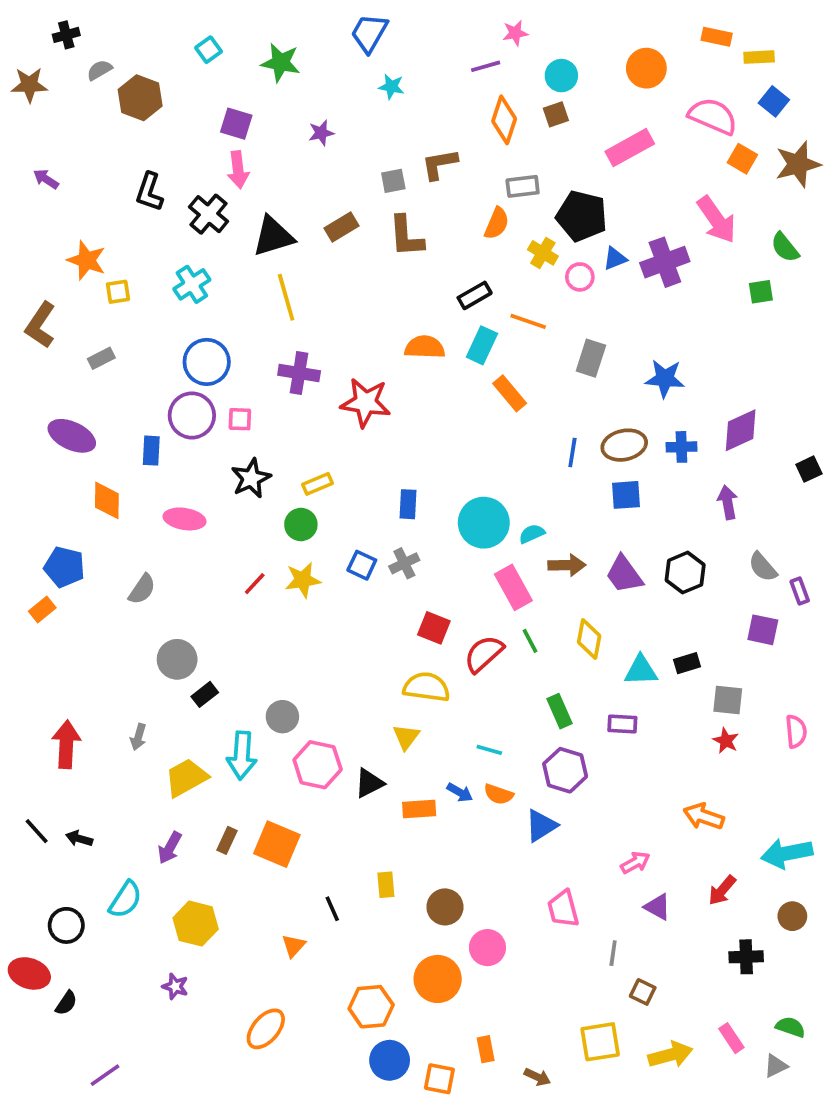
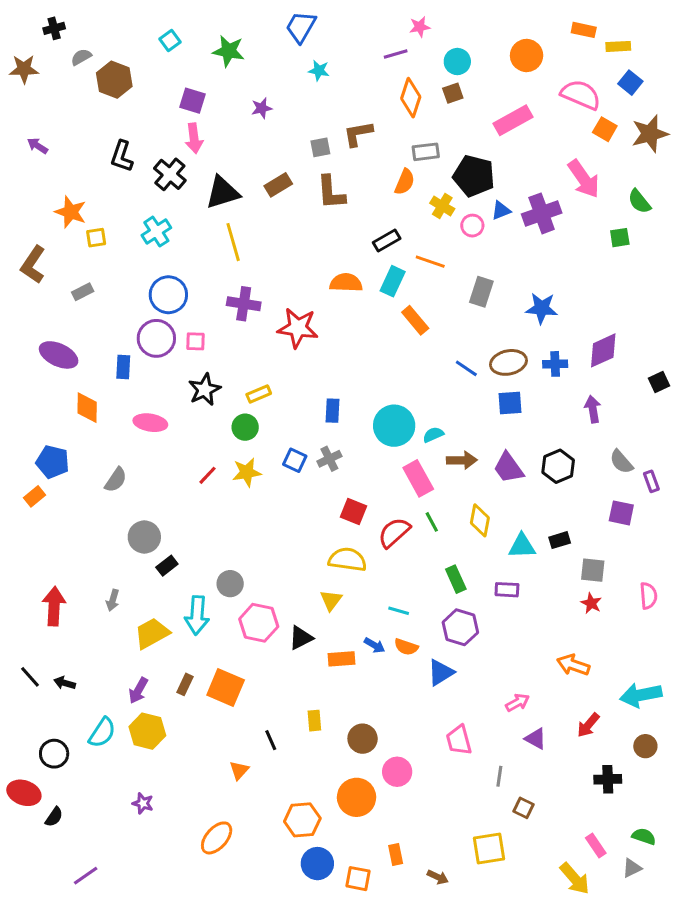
blue line: (572, 452) -> (466, 368), turned -65
yellow hexagon: (196, 924) -> (147, 731), moved
yellow arrow: (670, 1055) -> (575, 879), moved, turned 64

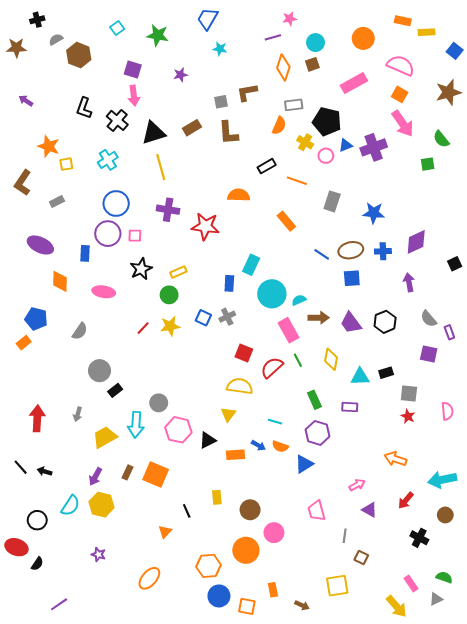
blue square: (630, 83) -> (455, 51), moved
orange square: (605, 129) -> (400, 94), moved
cyan rectangle: (393, 281) -> (251, 265), moved
black cross: (608, 779) -> (419, 538), turned 30

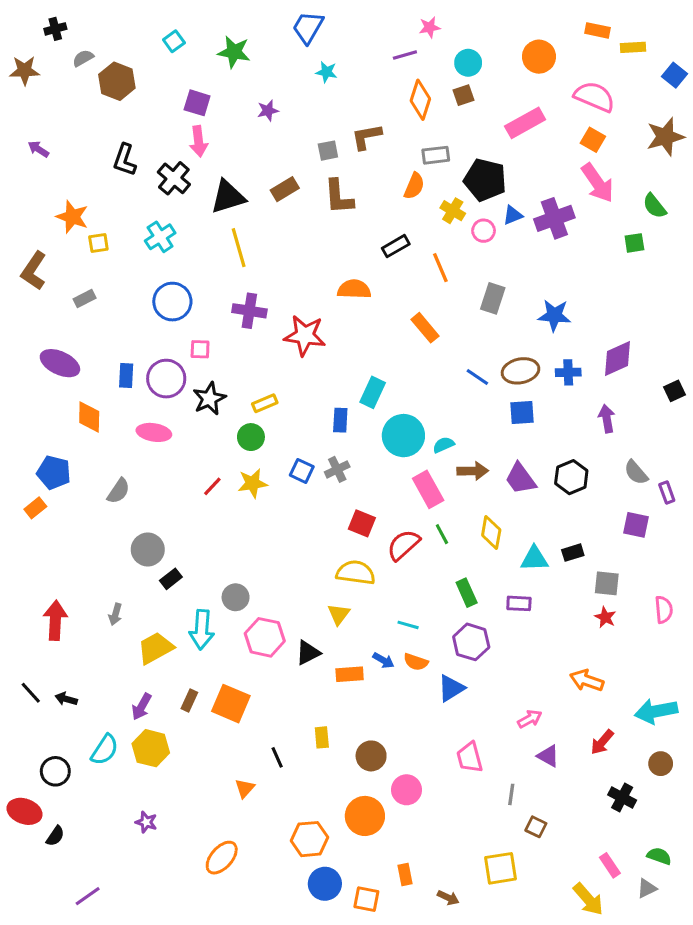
orange line: (297, 181) -> (440, 268), turned 48
purple circle: (108, 234) -> (166, 379), moved

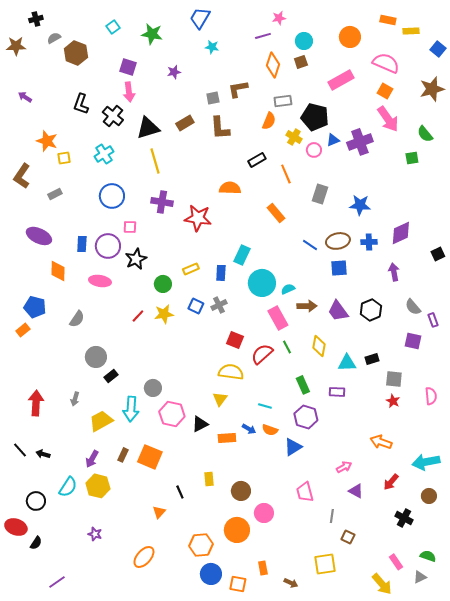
yellow rectangle: (265, 403) -> (191, 269), moved

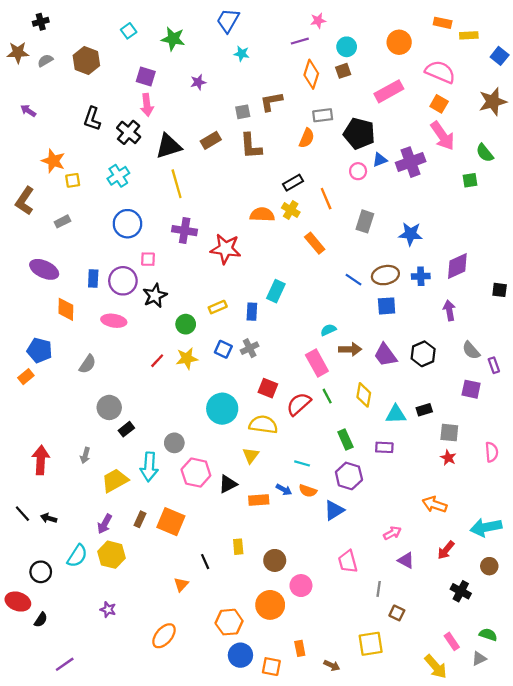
gray semicircle: (54, 38) -> (45, 60), moved
yellow cross: (294, 137) -> (291, 210), moved
black square: (438, 254) -> (500, 290), turned 32
cyan circle: (262, 283) -> (222, 409), moved

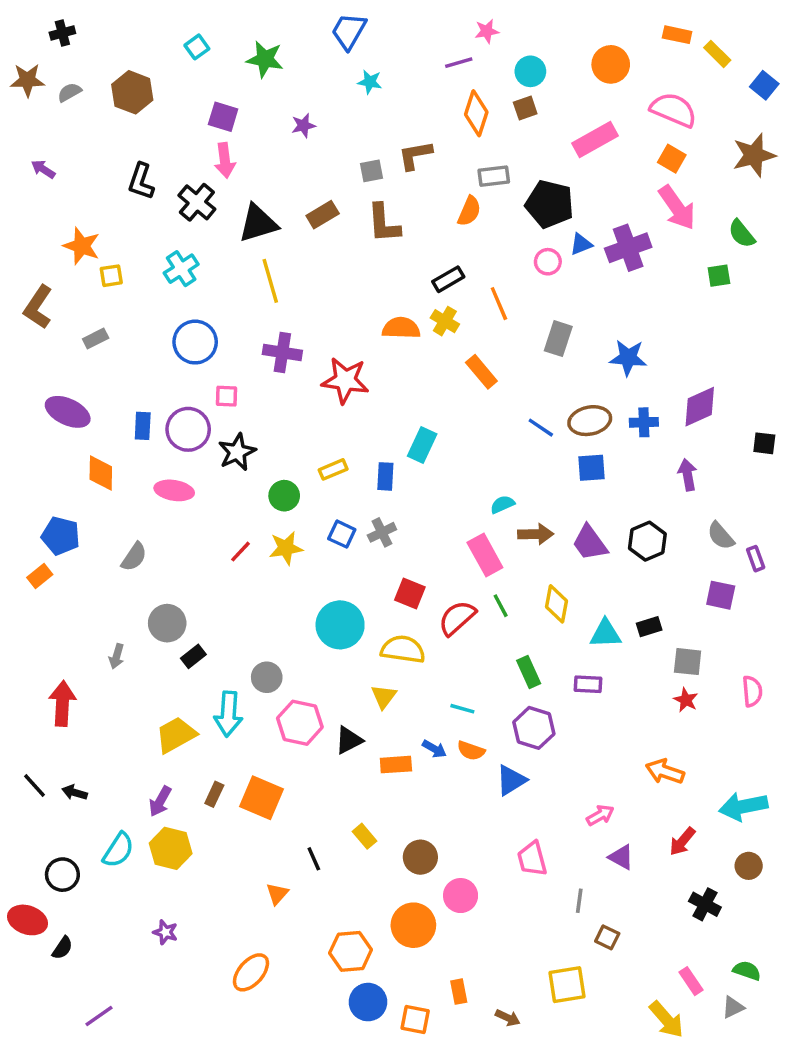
yellow rectangle: (469, 35) -> (717, 54), turned 48
gray arrow: (85, 455) -> (117, 656), moved
yellow rectangle: (238, 547) -> (364, 836), turned -35

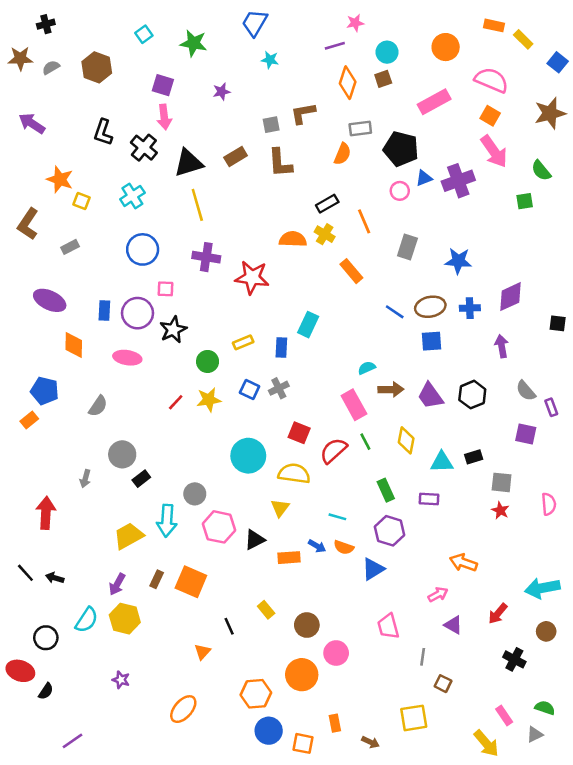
purple arrow: (43, 169) -> (32, 123), size x1.5
yellow square: (111, 276) -> (81, 201), turned 30
orange arrow: (665, 772) -> (463, 563), moved

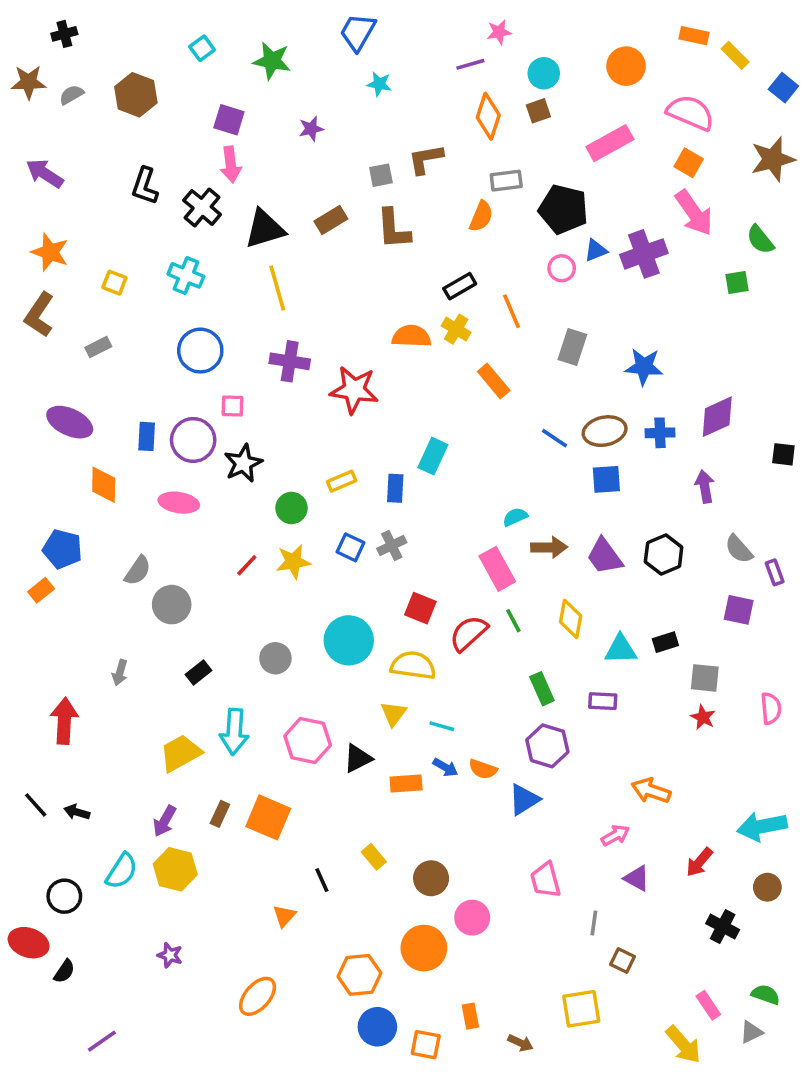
orange star: (60, 179) -> (50, 252), moved
cyan cross: (132, 196) -> (186, 275), turned -35
gray circle: (122, 454) -> (172, 605), moved
gray circle: (195, 494) -> (275, 658), moved
cyan line: (337, 517) -> (442, 726), moved

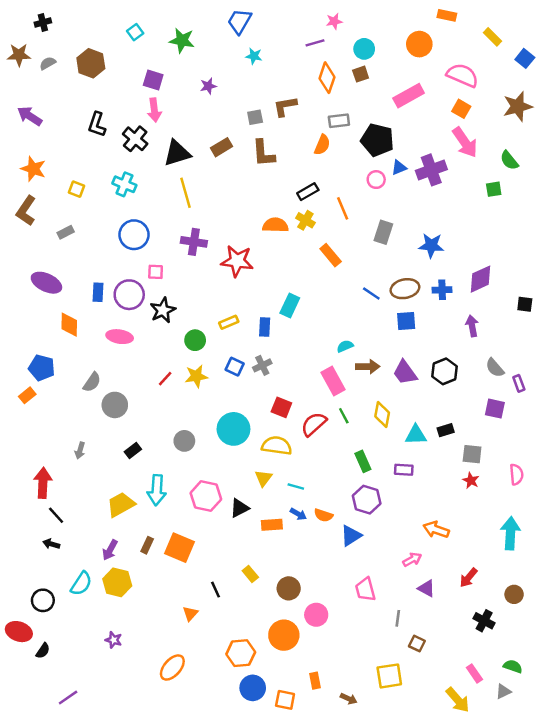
orange rectangle: (694, 36) -> (447, 15), moved
black line: (36, 805) -> (56, 515), moved
cyan arrow: (762, 826) -> (510, 533), moved, turned 104

